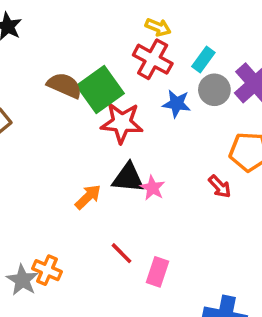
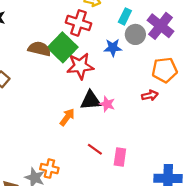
red cross: (153, 59) -> (79, 23), moved
red arrow: (220, 186) -> (150, 95), turned -49

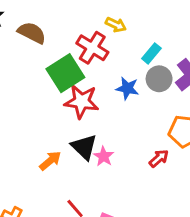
brown semicircle: (39, 49) -> (32, 33), moved
red arrow: (150, 95) -> (159, 158), turned -42
black triangle: (91, 100) -> (84, 147), turned 35

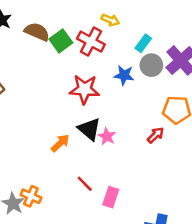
green square: (65, 73) -> (61, 41), moved, size x0.7

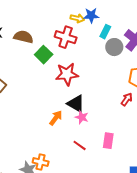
green square: (61, 41) -> (44, 55), moved
blue star: (124, 75) -> (91, 15), moved
pink star: (107, 136) -> (82, 117), moved
pink rectangle: (111, 197) -> (108, 141), moved

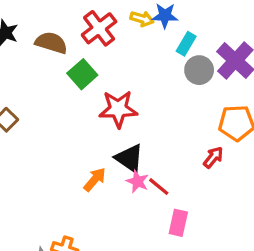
red cross: (66, 37) -> (99, 28), moved, turned 30
red line: (80, 145) -> (159, 187), moved

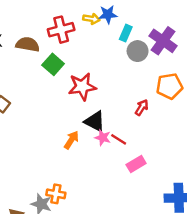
red cross: (99, 28) -> (61, 30), turned 30
red arrow: (213, 157) -> (142, 108), moved
pink rectangle: (178, 223) -> (136, 164), turned 54

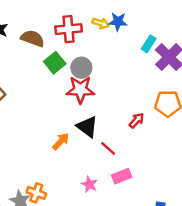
cyan rectangle: (126, 33) -> (149, 44), moved
gray circle: (138, 51) -> (81, 68), moved
pink star: (103, 138) -> (89, 184), moved

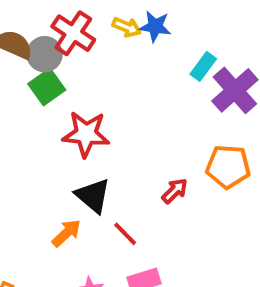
red cross: (69, 29) -> (73, 33), turned 35
gray circle: (81, 68) -> (45, 54), moved
orange arrow: (61, 141) -> (66, 233), moved

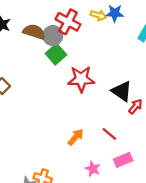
black triangle: (93, 196) -> (122, 91), moved

